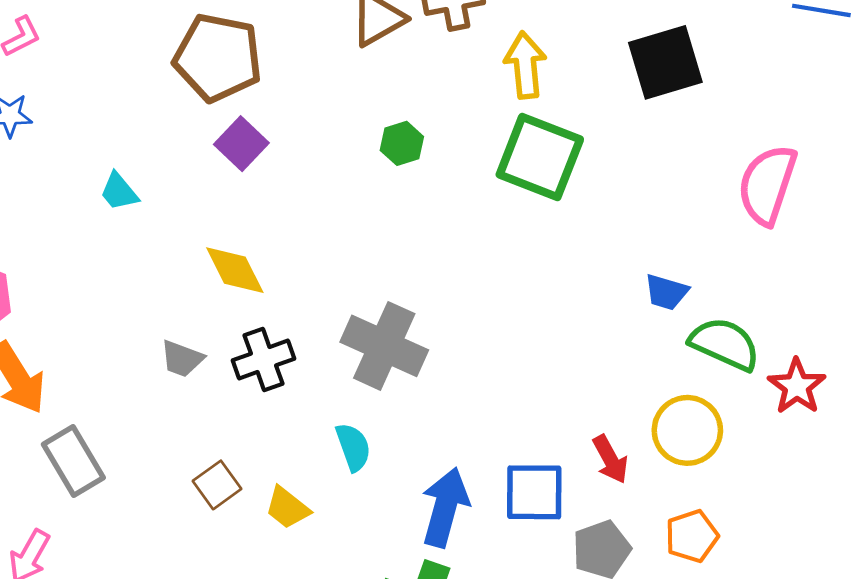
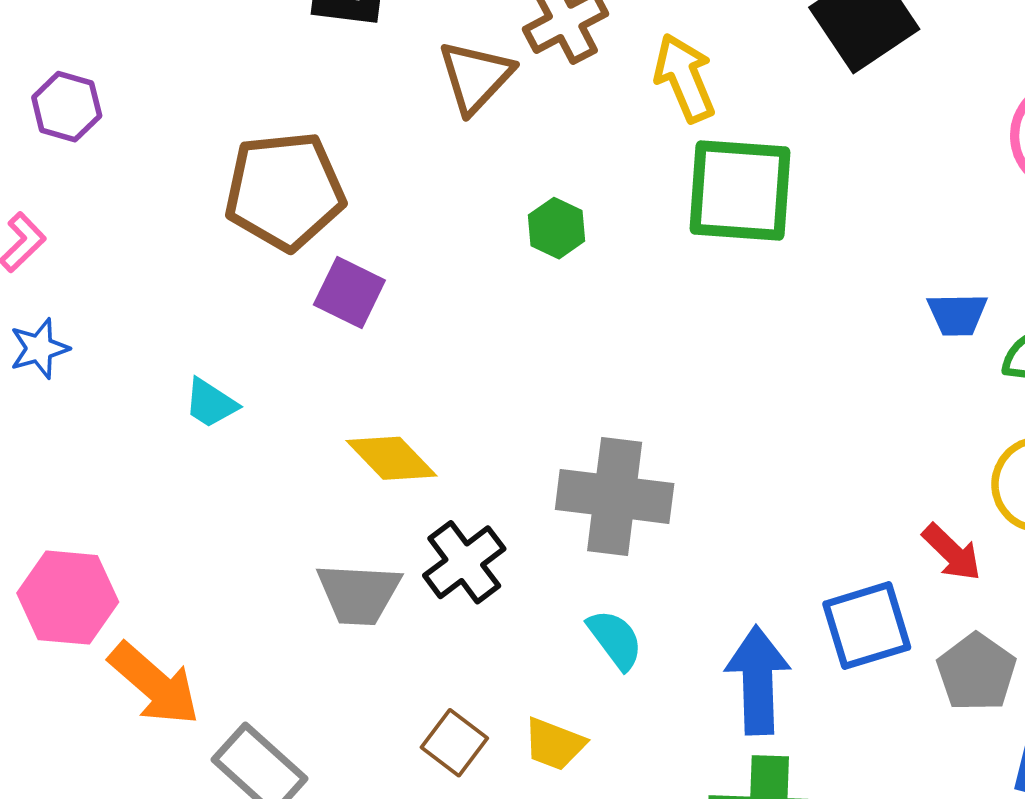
gray trapezoid: (182, 359) -> (359, 594), size x1.4

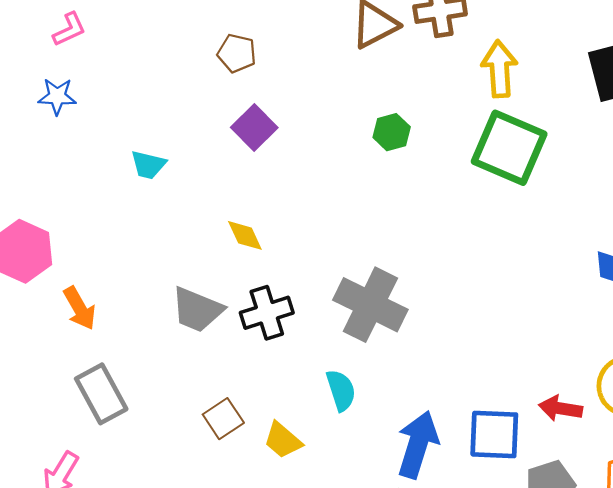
brown pentagon: (285, 191) -> (237, 53), size x0.5
cyan trapezoid: (211, 403) -> (148, 165), turned -39
yellow diamond: (392, 458) -> (245, 235), size x0.7
red arrow: (952, 552) -> (560, 408), turned 126
orange arrow: (154, 684) -> (80, 308), moved, size x0.7

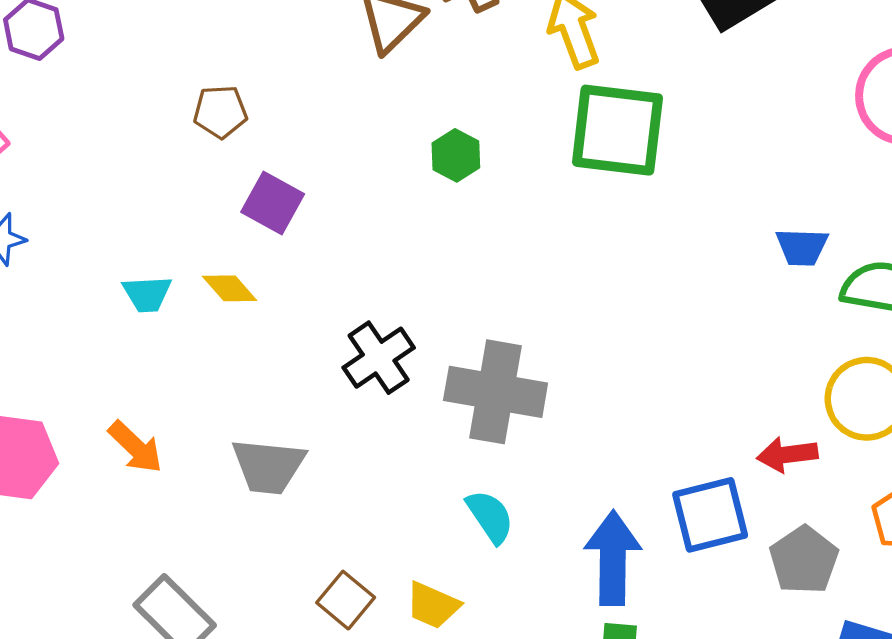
yellow diamond: (245, 235) -> (230, 288), moved
orange arrow: (80, 308) -> (135, 447), moved
black cross: (267, 313) -> (379, 358), moved

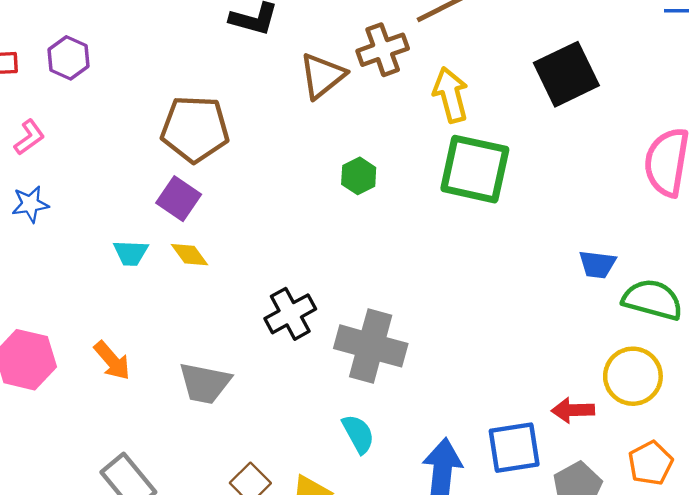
brown pentagon: (220, 112) -> (195, 129), size x1.8
purple square: (273, 203) -> (179, 199), moved

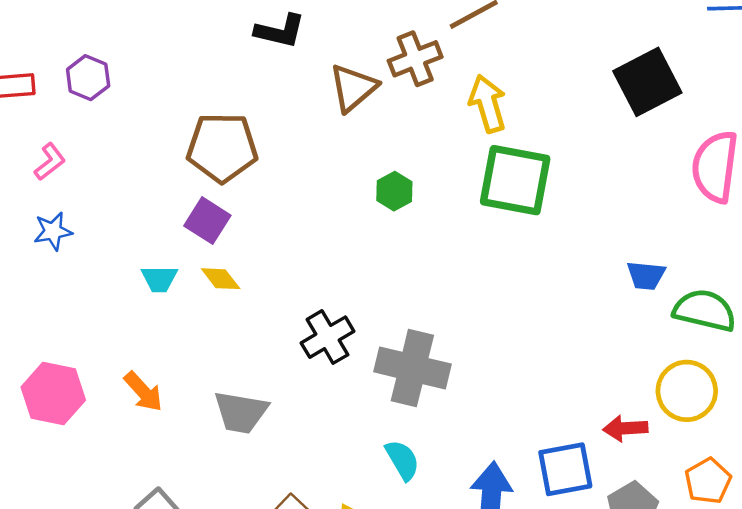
black square: (566, 74) -> (647, 82), moved

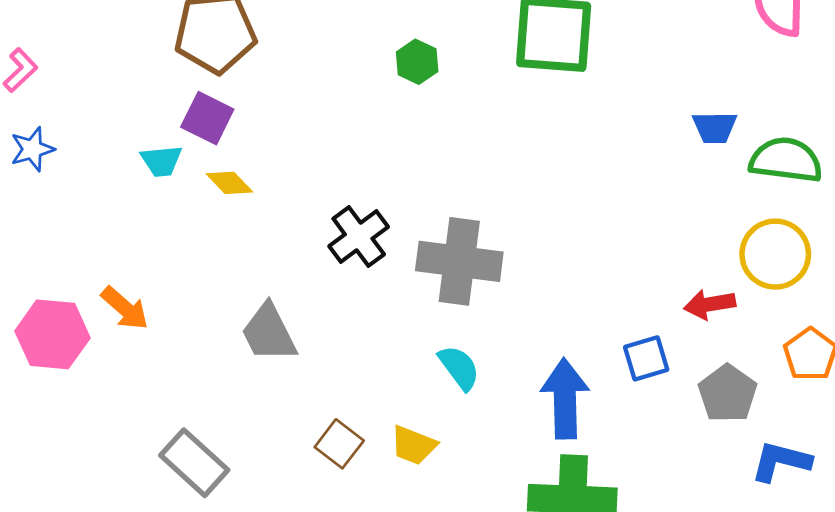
cyan trapezoid: (159, 279) -> (161, 161), moved
orange arrow: (143, 392) -> (125, 308), moved
gray trapezoid: (241, 412) -> (269, 333), turned 60
blue square: (565, 469) -> (646, 358), size x0.7

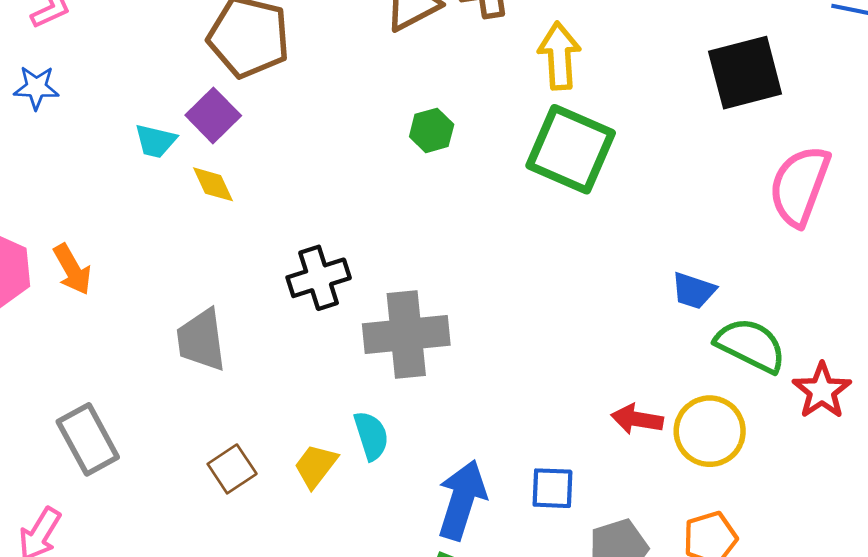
gray cross: (459, 261) -> (406, 335), turned -32
red arrow: (710, 304) -> (637, 419), moved
yellow trapezoid: (414, 445) -> (316, 466), moved, turned 87

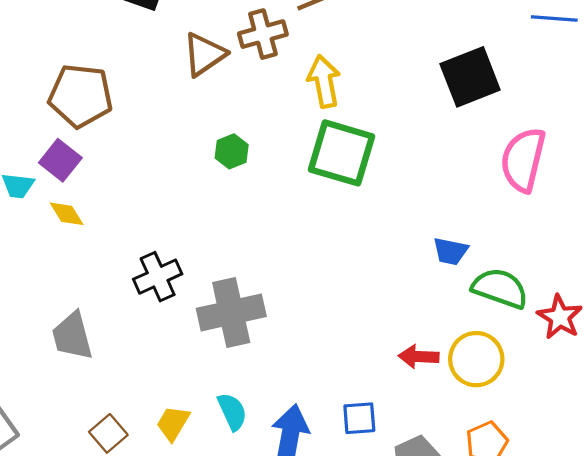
cyan semicircle: (371, 436) -> (232, 412), moved

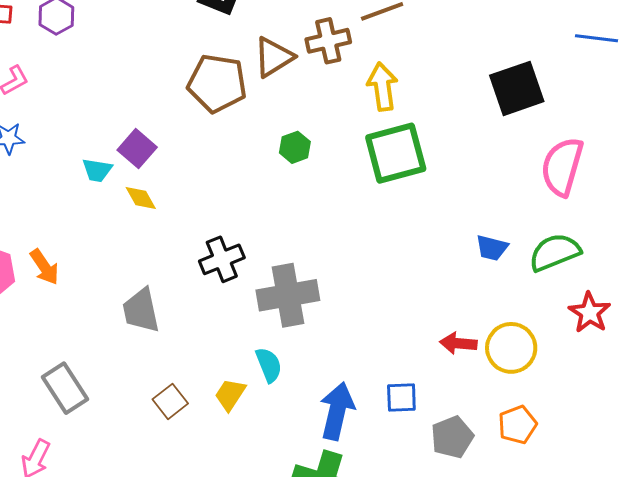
brown pentagon: (81, 96) -> (217, 83), moved
green square: (342, 153) -> (396, 153), turned -34
green semicircle: (500, 288) -> (555, 252), moved, turned -44
cyan semicircle: (232, 412) -> (269, 365), moved

